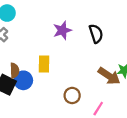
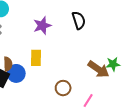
purple star: (62, 30) -> (42, 26), moved
black semicircle: (96, 34) -> (79, 20), moved

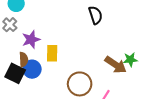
purple star: (42, 26) -> (31, 39), moved
brown circle: (63, 88) -> (80, 84), size x1.5

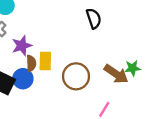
brown semicircle: (24, 60) -> (31, 63), moved
brown circle: (80, 84) -> (76, 76), moved

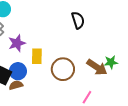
brown semicircle: (31, 63) -> (16, 85), moved, turned -104

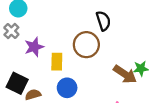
brown circle: (63, 69) -> (86, 45), moved
blue circle: (18, 71) -> (67, 88), moved

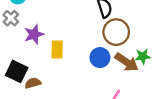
brown circle: (86, 45) -> (116, 32), moved
blue circle: (67, 88) -> (100, 58), moved

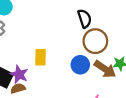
purple star: (34, 34) -> (19, 74), moved, turned -30

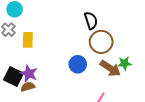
yellow rectangle: (41, 57) -> (28, 40), moved
blue circle: (80, 65) -> (78, 64), moved

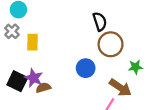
brown arrow: (110, 68) -> (120, 88), moved
brown semicircle: (28, 87) -> (43, 88), moved

